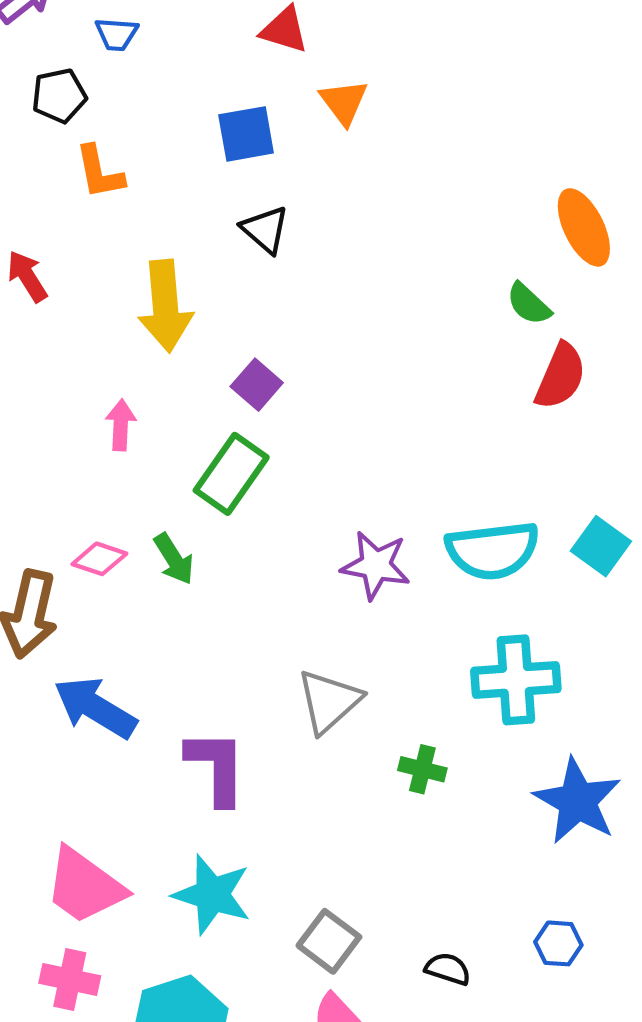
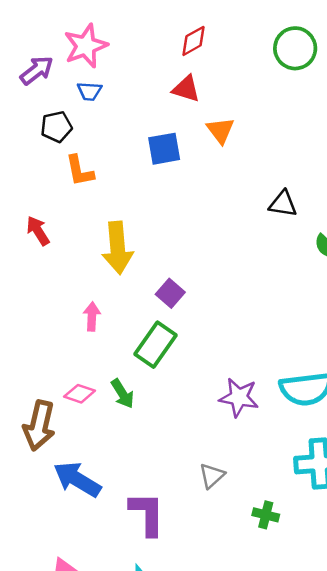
black triangle: (265, 230) -> (283, 204), moved, turned -32
gray triangle: (329, 701) -> (212, 476), size x0.7

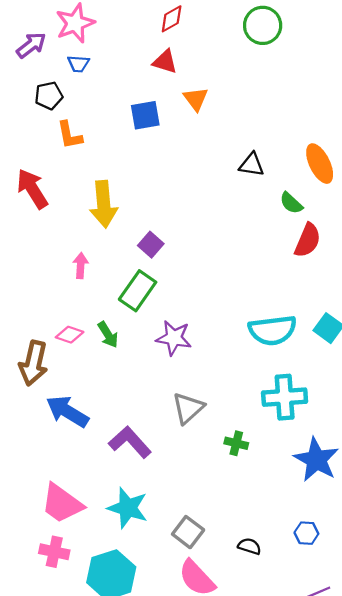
red arrow: (38, 231) -> (32, 189), size x1.5
purple star: (239, 397) -> (174, 338), moved
gray triangle: (212, 476) -> (188, 408), size x1.4
purple L-shape: (147, 514) -> (130, 442), turned -42

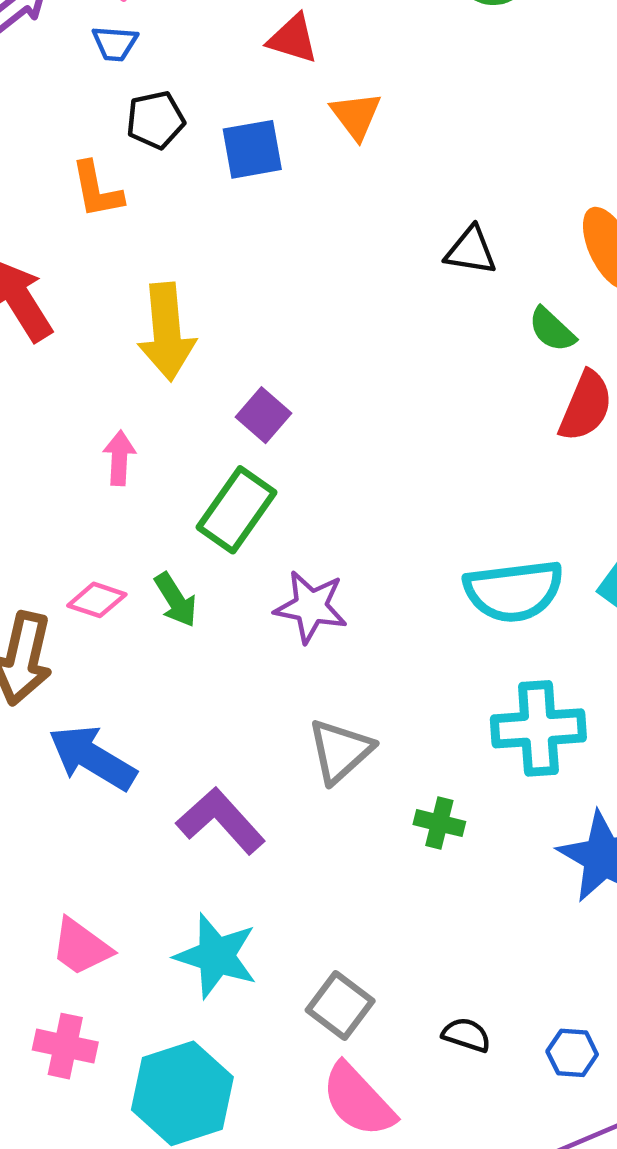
black pentagon: (49, 96) -> (155, 120), moved
pink trapezoid: (62, 504) -> (81, 947), size x0.7
blue hexagon: (306, 533) -> (572, 1053), moved

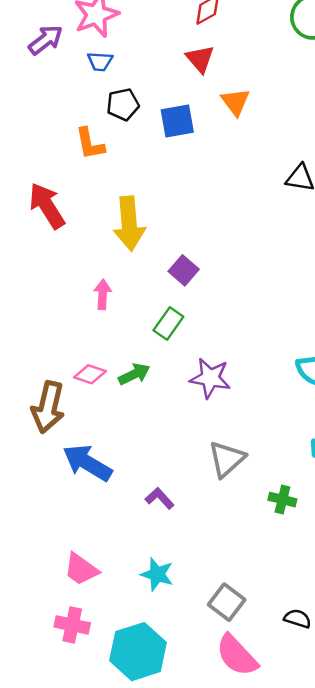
red triangle: (293, 39) -> (200, 59), turned 32
green rectangle: (236, 510) -> (168, 324), size x0.7
green arrow: (176, 600) -> (134, 374), turned -84
purple L-shape: (221, 821) -> (160, 498), size x0.6
cyan star: (216, 956) -> (157, 574), size x0.7

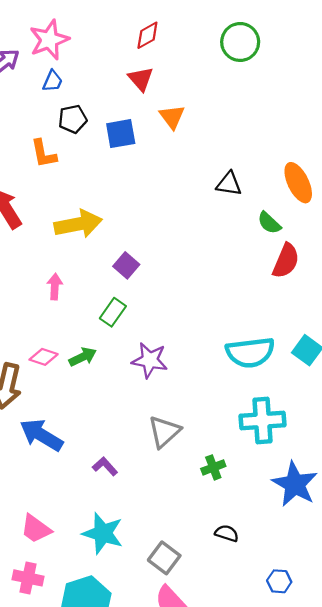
blue trapezoid: (100, 61) -> (53, 81), turned -70
yellow arrow: (129, 223) -> (78, 224), turned -96
green cross: (282, 500) -> (213, 467), turned -35
cyan star: (157, 574) -> (103, 533), size x1.4
black semicircle: (298, 619) -> (227, 533), moved

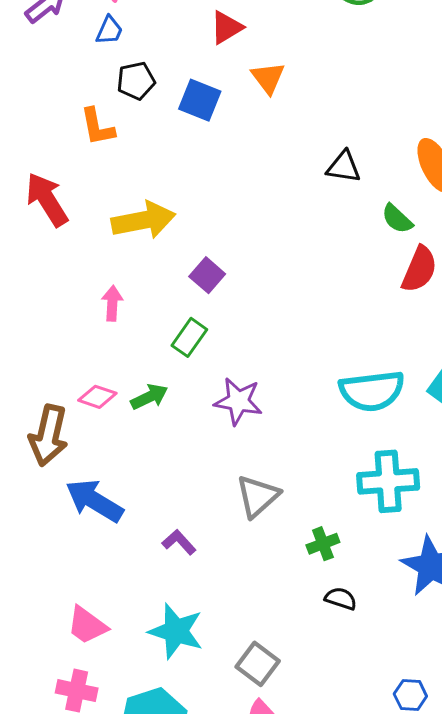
red triangle: (141, 79) -> (226, 27), turned 40
blue square: (121, 134) -> (200, 100), turned 32
black semicircle: (227, 533) -> (341, 599), moved

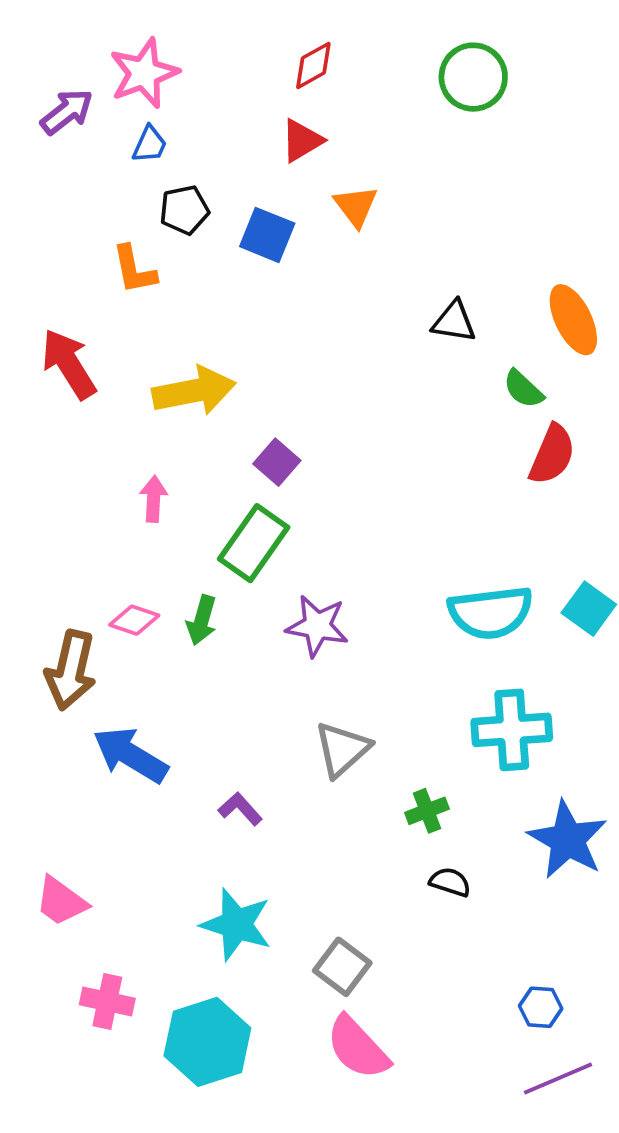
green rectangle: (189, 337) -> (254, 543), size x1.5
green arrow: (149, 397) -> (202, 620), turned 132
pink trapezoid: (87, 625) -> (61, 901), moved

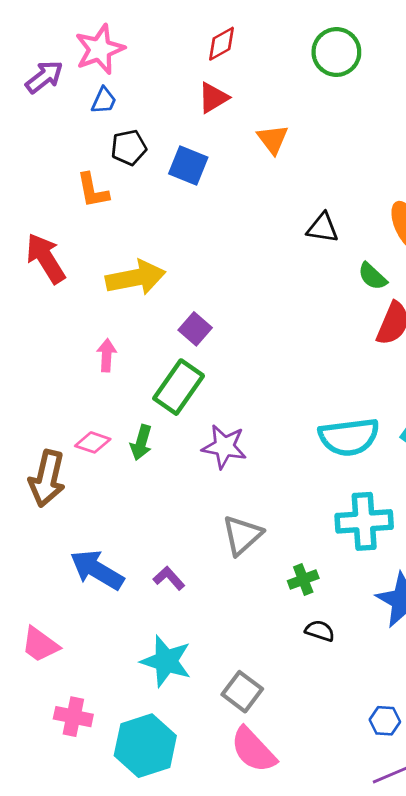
orange triangle: (356, 206) -> (273, 139), moved
blue arrow: (130, 755) -> (97, 570), moved

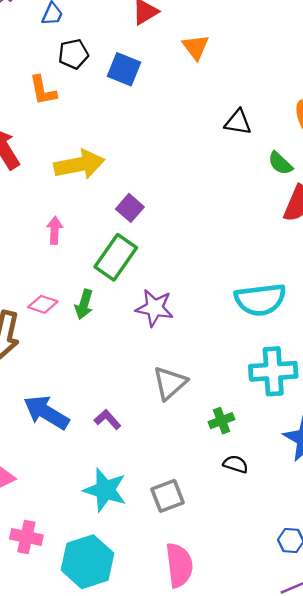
gray square: (242, 692) -> (167, 496), moved, turned 32
pink semicircle: (253, 750) -> (179, 565), turned -144

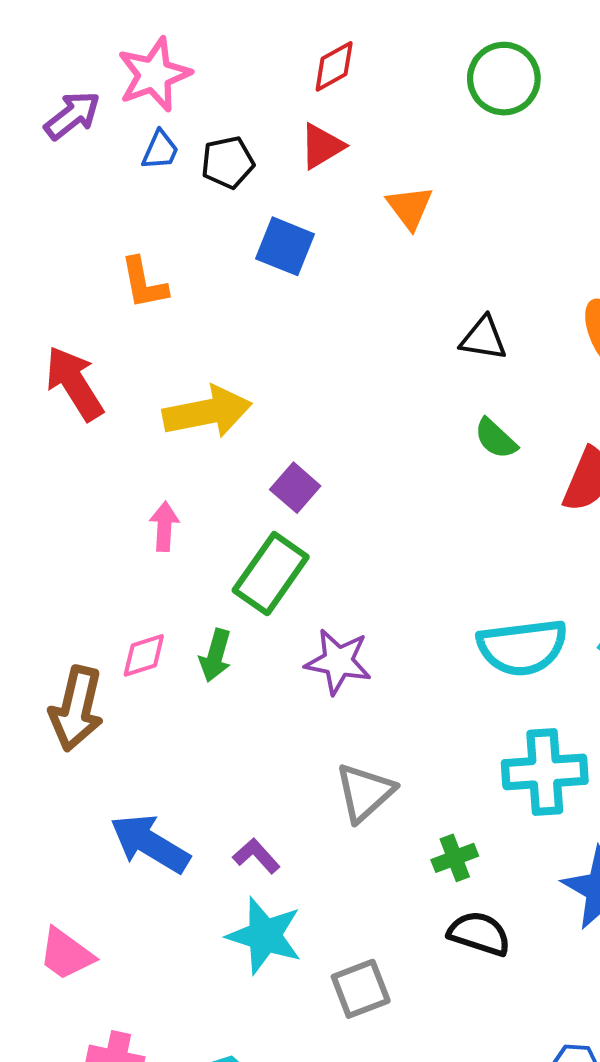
black pentagon: (73, 54) -> (228, 162), moved
green semicircle: (280, 163) -> (496, 439), moved
pink diamond: (43, 304) -> (144, 655), turned -36
black semicircle: (236, 464) -> (479, 934), size x1.4
cyan star: (105, 490) -> (265, 936), moved

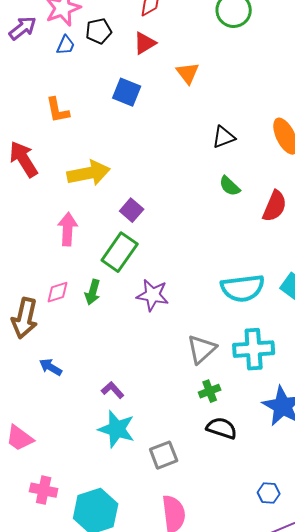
black pentagon: (228, 162) -> (99, 31), moved
black triangle: (483, 338) -> (224, 137), turned -30
pink arrow: (164, 527) -> (68, 229), size x1.4
gray triangle: (365, 792) -> (202, 349), moved
blue arrow: (150, 844) -> (51, 367), moved, size x0.6

